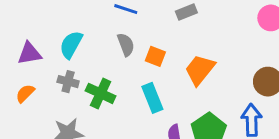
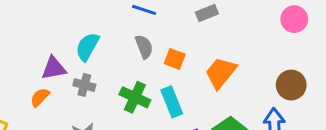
purple triangle: (30, 53) -> (54, 68), moved
green cross: (101, 93) -> (135, 97), moved

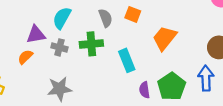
orange square: (175, 59) -> (133, 14), moved
green cross: (135, 97) -> (91, 44), moved, turned -30

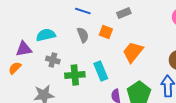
cyan semicircle: (62, 18) -> (46, 35), turned 48
green cross: (91, 44) -> (75, 75), moved
gray cross: (59, 47) -> (53, 60), moved

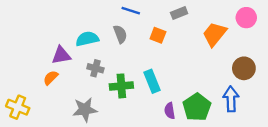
gray semicircle: (83, 35) -> (120, 34), moved
orange trapezoid: (133, 52) -> (214, 34), moved

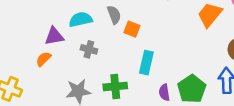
orange square: (158, 35) -> (132, 29), moved
cyan rectangle: (152, 81) -> (146, 63), turned 35
green cross: (121, 86) -> (115, 86), moved

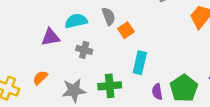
orange square: (132, 29) -> (126, 30), turned 35
orange semicircle: (43, 59) -> (40, 78), moved

